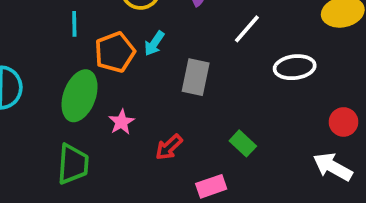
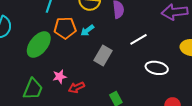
pink star: (121, 122) -> (60, 77), moved
green trapezoid: (73, 164) -> (33, 89), moved

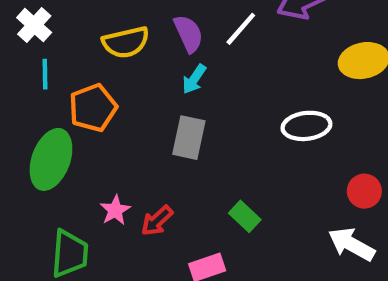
cyan arrow: (87, 30) -> (194, 79), moved
white line: (138, 39) -> (241, 29), moved

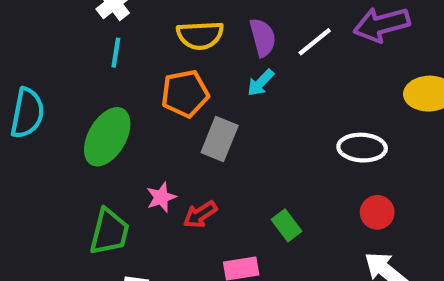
orange pentagon: (93, 108) -> (185, 94), moved
gray rectangle: (189, 138) -> (220, 139), moved
red circle: (364, 191) -> (377, 212), moved

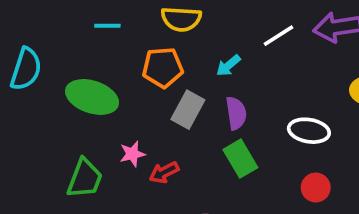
purple semicircle: (263, 37) -> (236, 113), moved
cyan line: (116, 53) -> (107, 26), turned 75
green ellipse: (107, 137) -> (92, 97), turned 72
green rectangle: (286, 225) -> (240, 159), moved, size x1.4

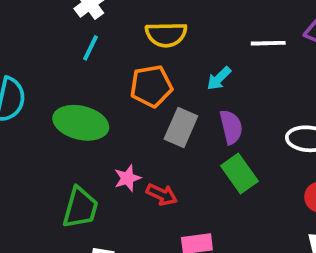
cyan line: (107, 26) -> (91, 48), turned -60
white line: (278, 36) -> (268, 43), turned 36
red arrow: (164, 172) -> (162, 195), turned -124

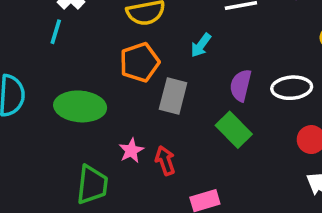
cyan line: (91, 48) -> (56, 32), moved
purple semicircle: (231, 127) -> (241, 85), moved, turned -144
red arrow: (162, 195) -> (165, 161), turned -124

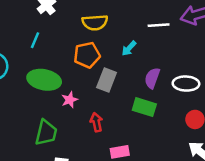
cyan line: (56, 32) -> (35, 40), moved
green rectangle: (234, 130) -> (144, 107), turned -35
pink star: (131, 151) -> (70, 100), moved

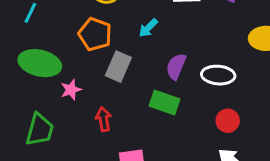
orange pentagon: (87, 55) -> (95, 34), turned 30

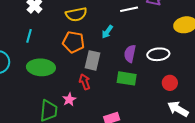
pink star: (71, 90) -> (69, 99), moved
red arrow: (104, 119) -> (85, 82), moved

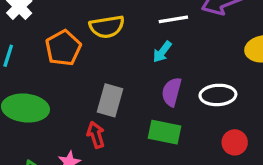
yellow semicircle: (76, 14) -> (107, 27), moved
cyan arrow: (107, 32) -> (162, 52), moved
orange pentagon: (73, 42) -> (63, 48), moved, turned 30

